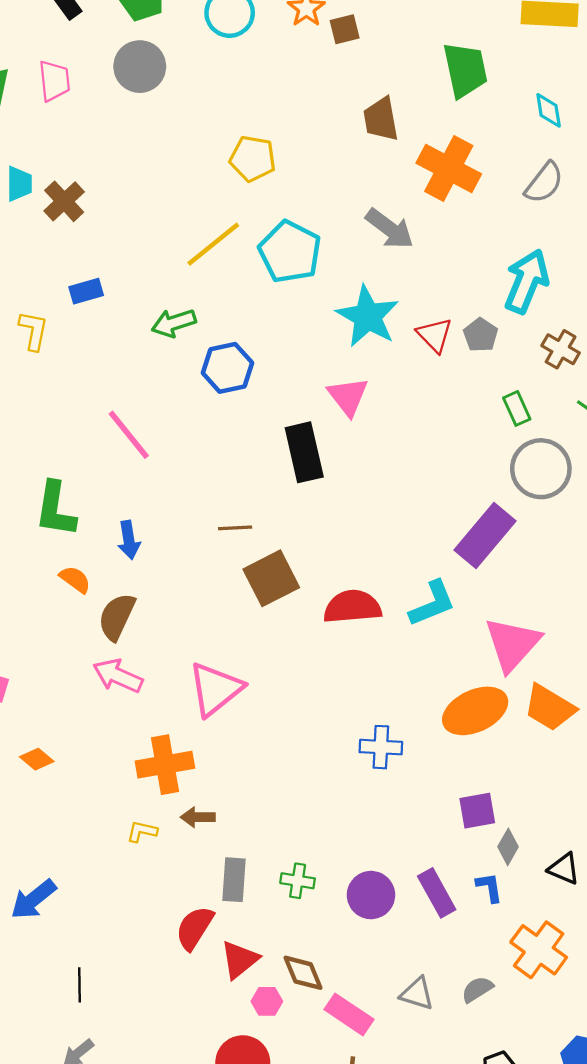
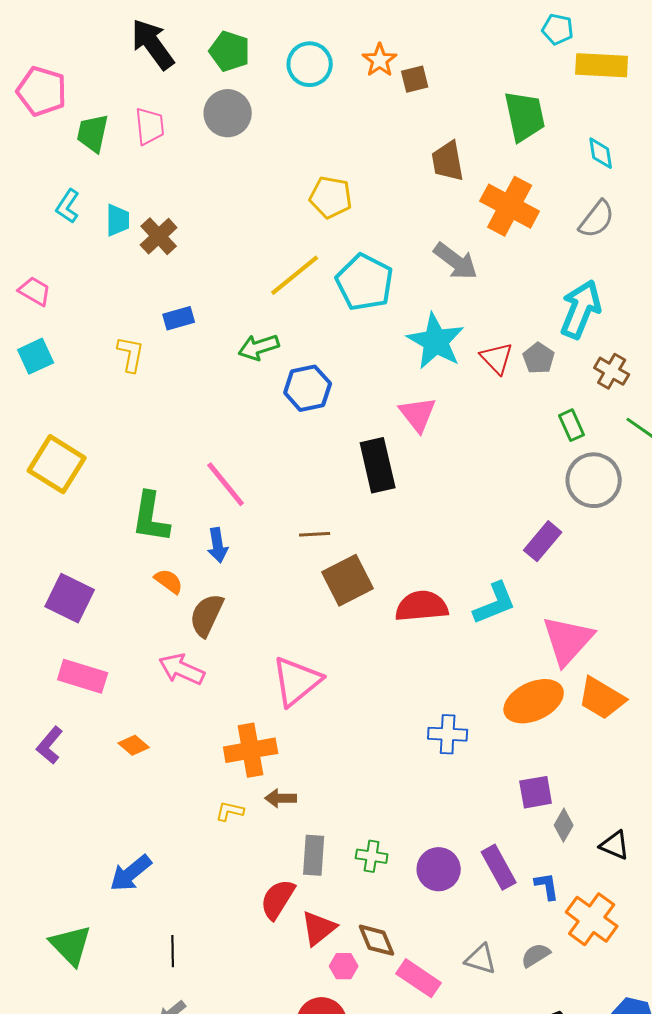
pink line: (129, 435) -> (226, 484), moved
purple rectangle: (485, 536) -> (543, 541), size x0.7
pink arrow: (118, 676) -> (182, 669), moved
blue L-shape: (489, 887) -> (547, 886), moved

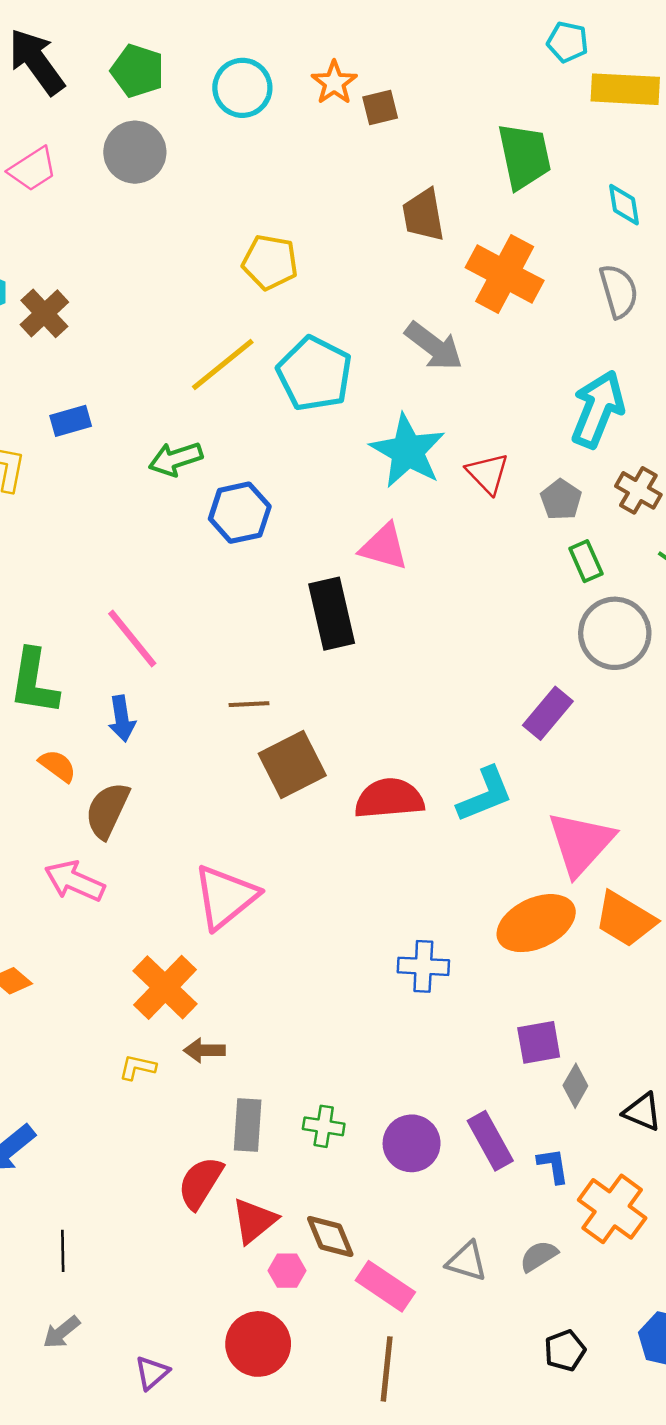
pink trapezoid: (150, 126) -> (33, 169), turned 63
gray semicircle: (597, 219) -> (619, 291), turned -54
gray pentagon: (539, 358) -> (561, 500), moved
pink triangle: (418, 414) -> (384, 547), turned -36
orange cross: (251, 750) -> (165, 987), turned -36

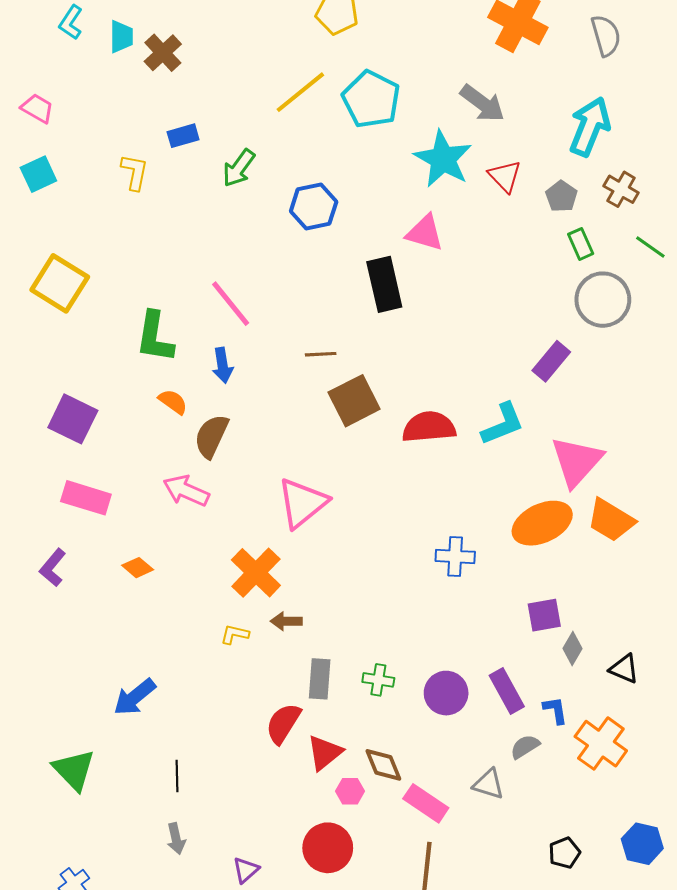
gray arrow: (434, 346) -> (482, 103), moved
green arrow: (176, 459) -> (239, 168), moved, turned -36
gray semicircle: (539, 1256) -> (525, 747), moved
gray arrow: (61, 1332) -> (176, 839), turned -64

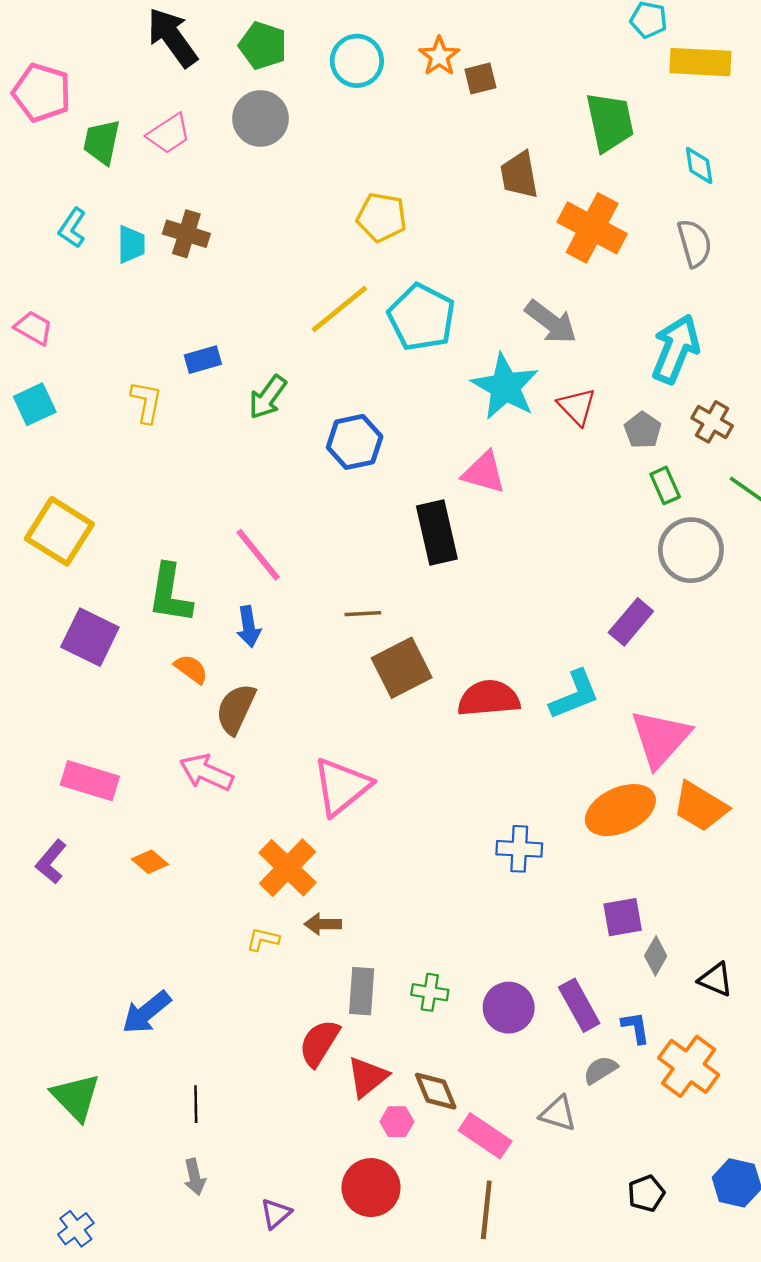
brown cross: (163, 53) -> (186, 234), moved, turned -30
purple square: (73, 419) -> (90, 637), moved

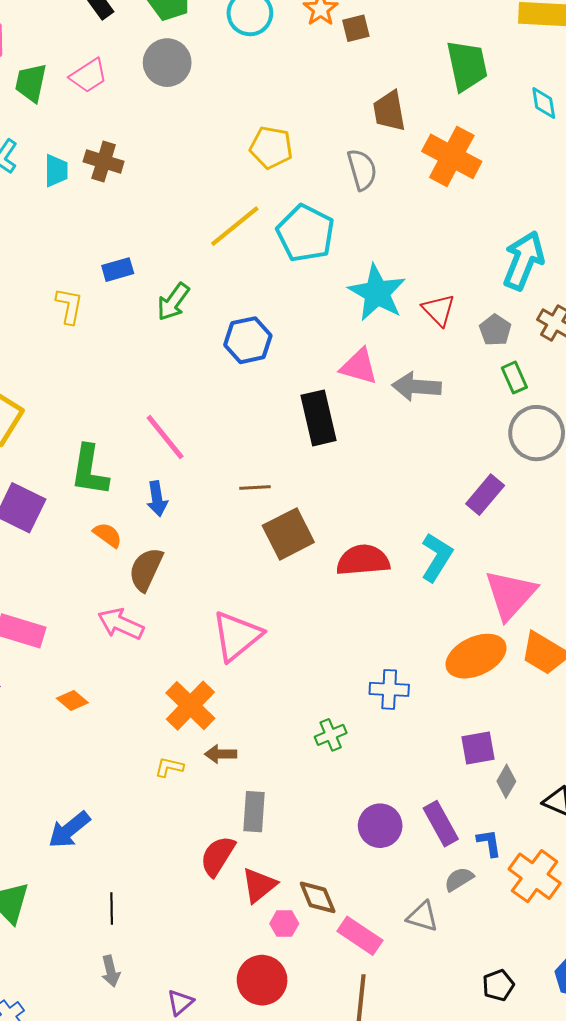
gray semicircle: (694, 243) -> (362, 170), moved
gray arrow: (551, 322) -> (416, 387), moved, turned 147
cyan L-shape: (574, 695) -> (437, 557), turned -36
green cross: (430, 992) -> (331, 735), moved, turned -32

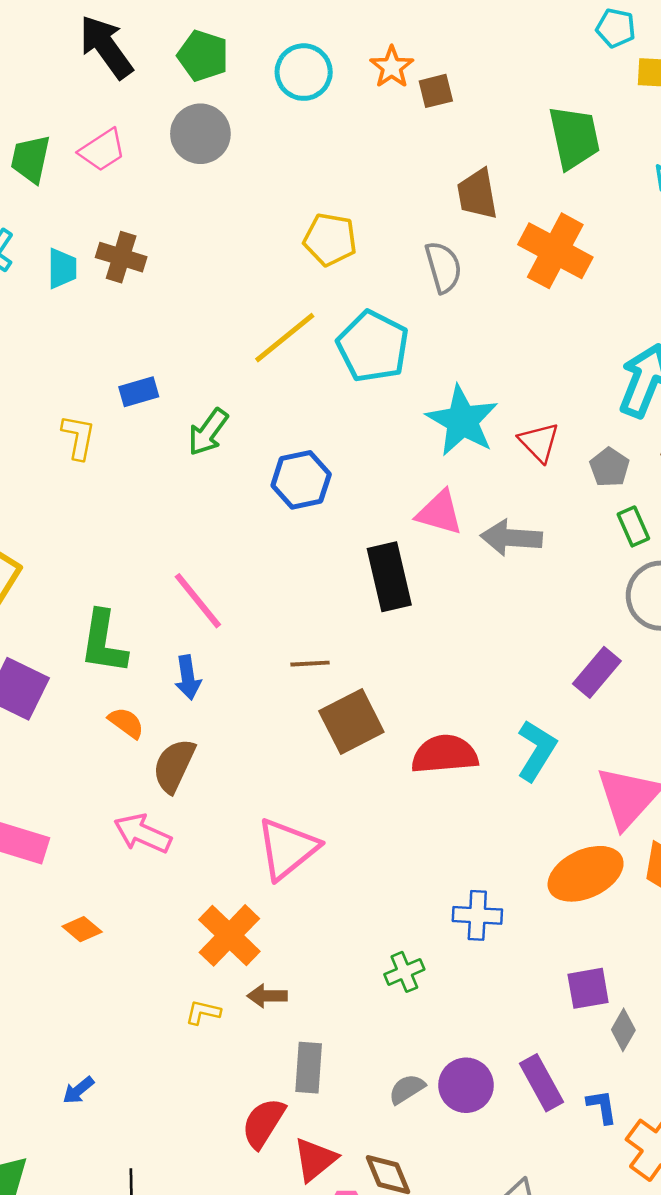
blue arrow: (69, 830) -> (78, 1090), size x0.6
gray semicircle: (459, 879) -> (407, 1089), moved

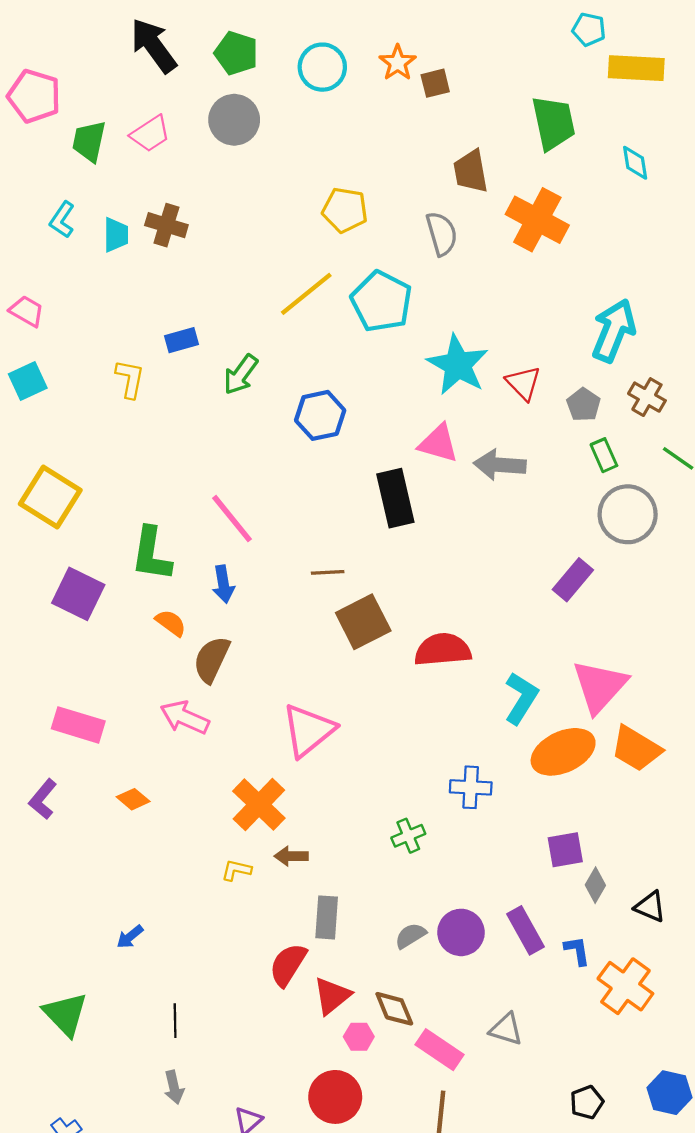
cyan L-shape: (536, 750) -> (521, 698), moved

